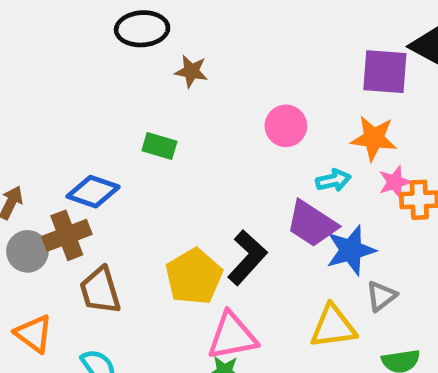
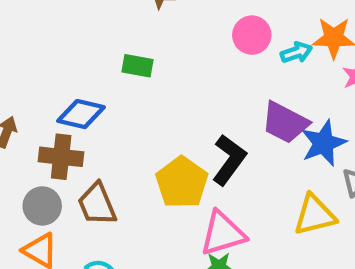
cyan arrow: (333, 180) -> (296, 52), moved
brown cross: (67, 235) -> (61, 157), turned 33
gray circle: (27, 251) -> (42, 206), moved

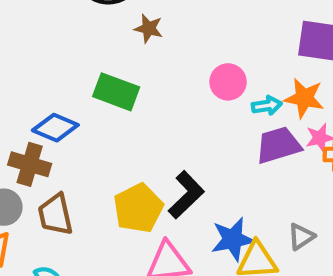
green rectangle: (138, 66) -> (116, 92), size x1.5
purple trapezoid: (285, 123) -> (278, 145), moved, turned 126
blue star: (323, 143) -> (233, 239), moved

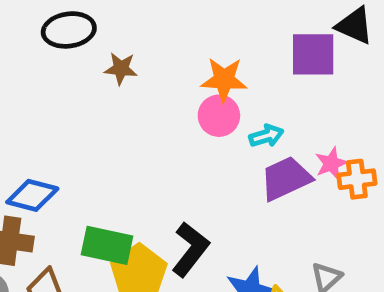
green rectangle: (116, 92) -> (107, 245), moved
orange star: (304, 98) -> (224, 80), moved

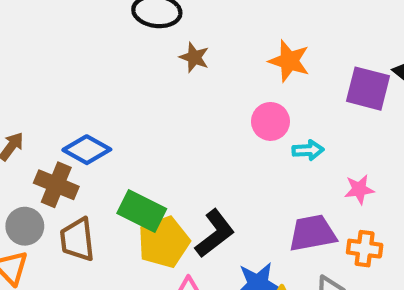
orange star: (224, 80) -> (289, 61), moved
purple trapezoid: (286, 178) -> (312, 233), moved
orange cross: (357, 179) -> (365, 249), moved

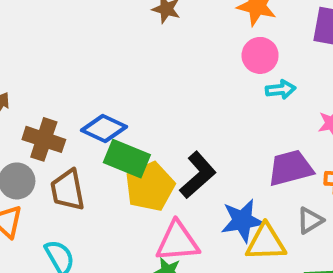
pink circle: (270, 121) -> (260, 55), moved
blue diamond: (87, 150) -> (104, 129), moved

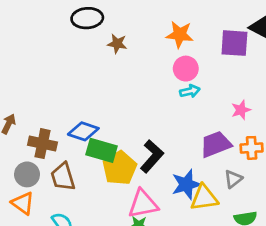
cyan arrow: (281, 89) -> (190, 91), moved

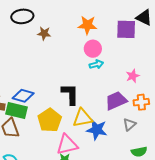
green rectangle: (102, 150) -> (16, 110), moved
black L-shape: (152, 156) -> (70, 94), moved, turned -40
blue star: (186, 184) -> (97, 130), turned 30
yellow triangle: (204, 198) -> (83, 118), moved

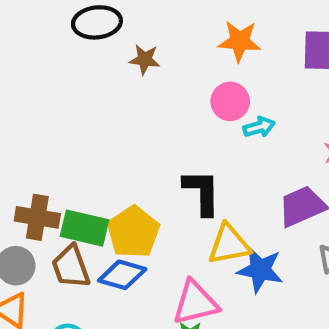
pink circle: (93, 49) -> (230, 101), moved
blue diamond: (23, 96) -> (122, 275), moved
yellow pentagon: (50, 120) -> (133, 232), moved

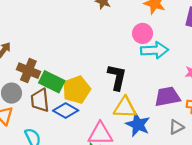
cyan arrow: (259, 127) -> (154, 50), size x1.6

